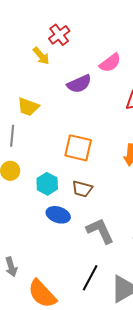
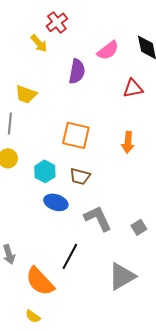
purple semicircle: (79, 84) -> (77, 71), turned -55
black line: (90, 278) -> (70, 256), moved

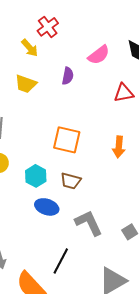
purple semicircle: (77, 71) -> (68, 76), size x0.7
yellow trapezoid: (26, 94) -> (26, 84), moved

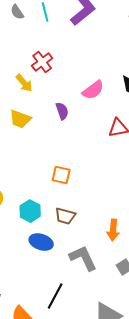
purple semicircle: (68, 76) -> (62, 111), turned -30
orange square: (67, 140) -> (61, 175), size x0.7
orange arrow: (119, 147) -> (113, 230), moved

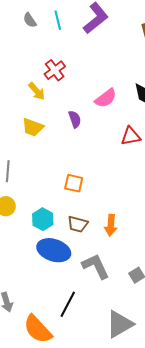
orange arrow: (113, 230) -> (111, 225), moved
blue ellipse: (41, 242) -> (54, 250), size x1.4

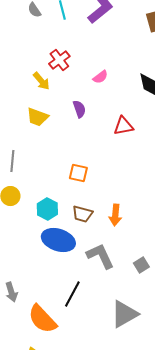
pink semicircle: (106, 98) -> (100, 77), moved, size x0.7
red triangle: (131, 136) -> (123, 126), moved

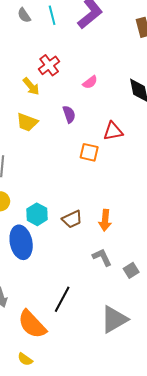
orange square: (78, 173) -> (89, 152), moved
brown trapezoid: (82, 214) -> (72, 219), turned -40
blue ellipse: (58, 240) -> (21, 242), moved, turned 60
gray L-shape: (100, 256) -> (102, 257), moved, size x0.7

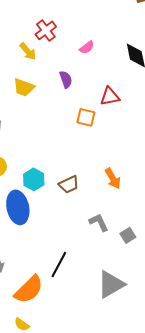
orange arrow: (105, 220) -> (113, 178), moved, turned -35
orange semicircle: (32, 324) -> (29, 289), turned -92

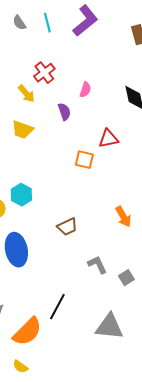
pink semicircle: (87, 47) -> (85, 90), turned -35
purple semicircle: (66, 79) -> (64, 112), moved
orange arrow: (113, 178) -> (123, 217), moved
cyan hexagon: (34, 179) -> (21, 195), moved
gray triangle: (111, 284) -> (109, 327), turned 36

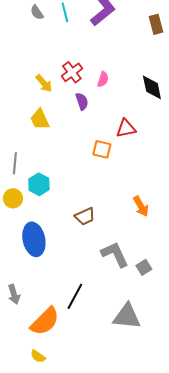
red cross: (44, 73) -> (72, 72), moved
yellow trapezoid: (22, 130) -> (40, 119), turned 45
gray L-shape: (97, 265) -> (115, 254), size x1.4

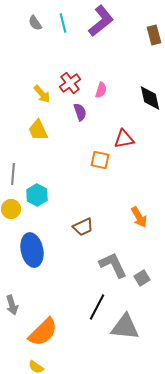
black line: (75, 296) -> (97, 307), moved

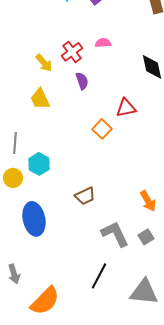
pink semicircle: (101, 90) -> (103, 43), moved, turned -112
orange square: (100, 160) -> (102, 129), turned 30
orange arrow: (139, 217) -> (148, 201), moved
gray square: (142, 278) -> (146, 237), moved
gray triangle: (125, 327) -> (144, 292), moved

